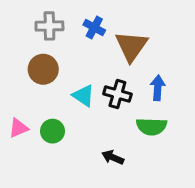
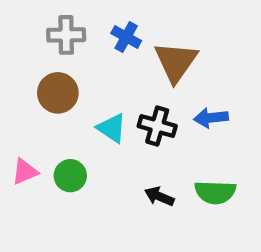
blue arrow: (158, 88) -> (211, 118), turned -100
green semicircle: (151, 126) -> (215, 192), moved
black arrow: (113, 157) -> (159, 196), moved

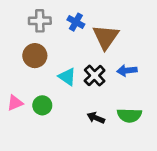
black cross: (157, 126) -> (95, 76), turned 30

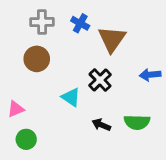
blue arrow: (127, 71) -> (150, 75), moved
cyan triangle: (67, 77) -> (71, 97), moved
green circle: (42, 105) -> (26, 139), moved

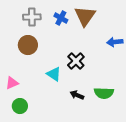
brown triangle: (112, 39) -> (85, 16), moved
blue arrow: (150, 75) -> (115, 42), moved

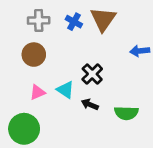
pink triangle: (12, 83) -> (37, 92), moved
black arrow: (77, 95) -> (90, 104), moved
green circle: (20, 106) -> (24, 129), size x1.6

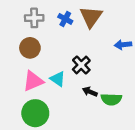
pink triangle: (37, 92) -> (33, 81), size x1.5
black arrow: (90, 104) -> (90, 92), moved
green circle: (24, 129) -> (35, 113), moved

